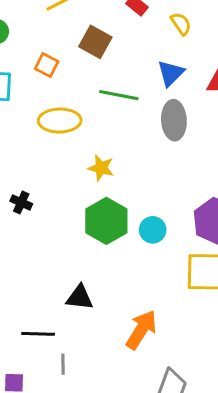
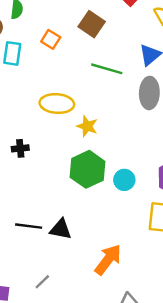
yellow ellipse: (60, 121) -> (57, 104), moved
black cross: (21, 202) -> (20, 148), turned -35
black line: (38, 334) -> (29, 226), moved
gray line: (63, 364) -> (42, 282), turned 42

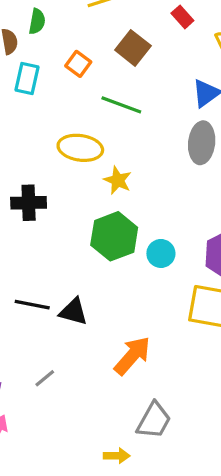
green line: (107, 69) -> (121, 105), moved
black cross: (20, 148) -> (29, 203), size x1.5

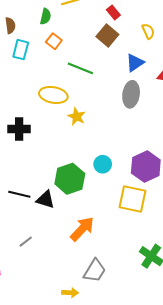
red rectangle: (182, 17) -> (113, 12), moved
green semicircle: (37, 21) -> (46, 16), moved
brown square: (133, 48) -> (107, 35), moved
green hexagon: (114, 236) -> (70, 179), moved

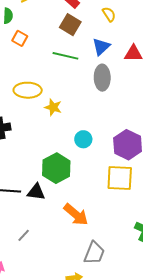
green line: (80, 68) -> (65, 56), moved
cyan circle: (103, 164) -> (83, 139), moved
orange arrow: (82, 229) -> (76, 215), turned 96

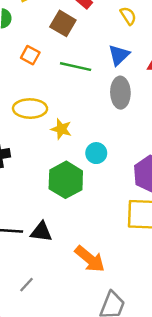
brown square: (70, 25) -> (63, 23), moved
orange square: (20, 38) -> (30, 55), moved
cyan circle: (83, 139) -> (96, 153), moved
green hexagon: (56, 168) -> (66, 180), moved

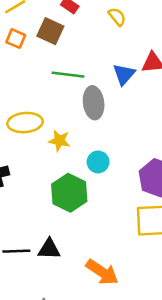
orange square: (30, 55) -> (16, 39), moved
blue triangle: (119, 55) -> (124, 74), moved
gray ellipse: (120, 93) -> (94, 103), moved

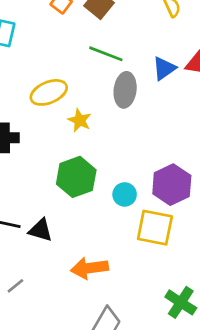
yellow ellipse: (25, 123) -> (49, 92), turned -32
cyan circle: (98, 162) -> (125, 194), moved
orange arrow: (102, 272) -> (89, 268), turned 124

